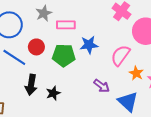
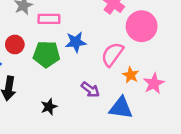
black star: (53, 93) -> (49, 107), moved
blue triangle: (128, 102) -> (121, 108), turned -35

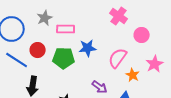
pink circle: (142, 26) -> (142, 35), size x0.6
pink star: (154, 84) -> (155, 64), moved

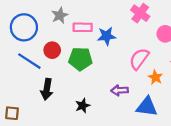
blue star: (88, 48) -> (107, 36), moved
purple arrow: (100, 87) -> (120, 90), turned 140

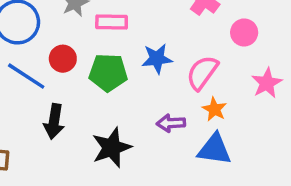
blue star: (107, 36) -> (157, 59), moved
orange star: (155, 77) -> (214, 109), moved
black star: (83, 106) -> (112, 148), size x1.6

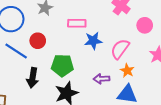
pink rectangle: (112, 22) -> (77, 23), moved
green pentagon: (108, 73) -> (62, 65), moved

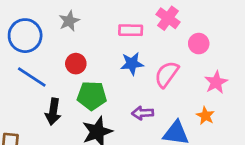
pink rectangle: (77, 23) -> (131, 30), moved
red circle: (38, 41) -> (76, 64), moved
orange star: (127, 71) -> (205, 116), moved

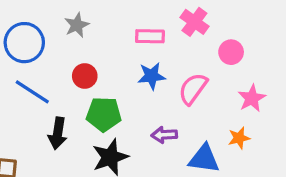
orange star: (205, 116) -> (239, 138), turned 30

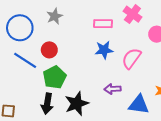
red circle: (85, 76) -> (49, 50), moved
green pentagon: (104, 114) -> (55, 77), moved, turned -30
black arrow: (58, 133) -> (47, 104), moved

